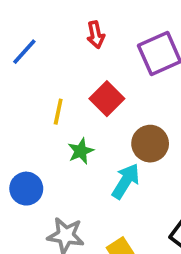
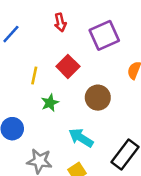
cyan arrow: (126, 181) -> (81, 138), moved, turned -90

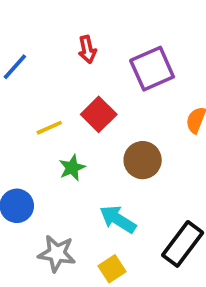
yellow line: (34, 76) -> (49, 128), turned 54

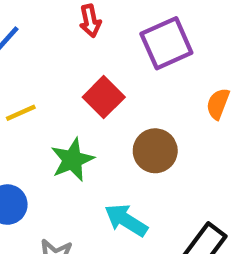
yellow line: (49, 128) -> (21, 113), moved
green star: (72, 168) -> (72, 160), size x1.4

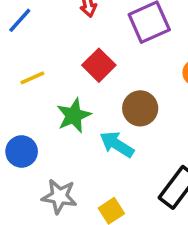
cyan arrow: (126, 220) -> (117, 144), moved

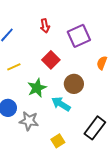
gray star: (59, 196) -> (29, 121), moved

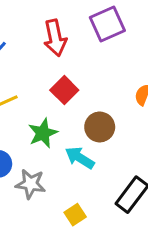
red arrow: (45, 26) -> (55, 38), size x1.6
purple square: (79, 36) -> (107, 24), moved

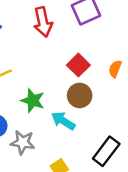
red square: (64, 90) -> (78, 65), moved
green star: (43, 133) -> (33, 101), turned -30

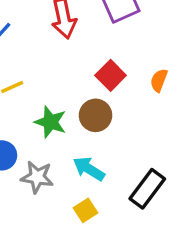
brown circle: (80, 95) -> (96, 115), moved
cyan arrow: (63, 121) -> (89, 169), moved

